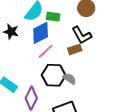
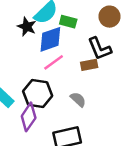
black star: (11, 32) -> (27, 27), moved
black hexagon: (54, 75) -> (38, 93), moved

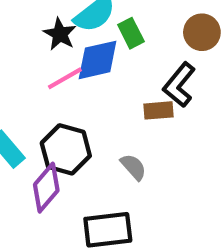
green rectangle: (68, 22) -> (131, 33), turned 42
black L-shape: (100, 49) -> (179, 85), turned 55
pink line: (54, 62) -> (65, 78), moved

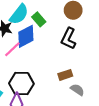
brown rectangle: (158, 110) -> (65, 75), moved
gray semicircle: (133, 167) -> (77, 90), moved

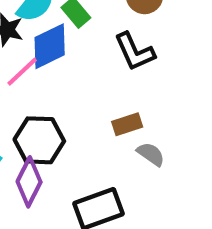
black L-shape: (69, 38) -> (135, 52), turned -50

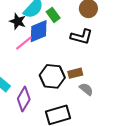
black L-shape: (135, 52) -> (81, 37), turned -55
black hexagon: (39, 140) -> (52, 76), moved

